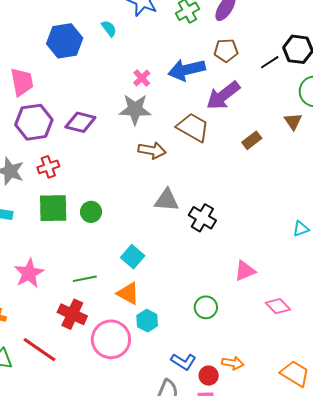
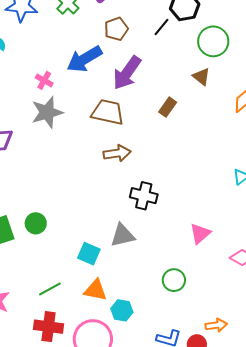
brown arrow: (152, 150) -> (117, 153), moved
gray triangle: (167, 200) -> (123, 235), moved

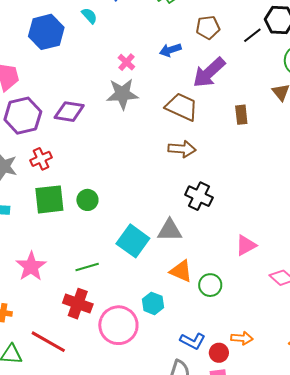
blue arrow: (84, 59) -> (170, 50), size x0.6
brown rectangle: (168, 107) -> (241, 115), turned -54
cyan square: (89, 254) -> (133, 241), size x1.4
orange triangle: (95, 290) -> (181, 271), moved

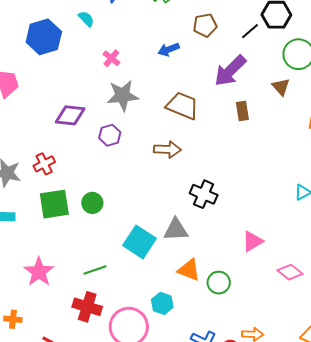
pink cross: (126, 62) -> (111, 58), moved
purple arrow: (209, 73) -> (230, 71), moved
purple hexagon: (23, 116) -> (110, 135), moved, size x0.6
brown arrow: (182, 149) -> (167, 149), moved

